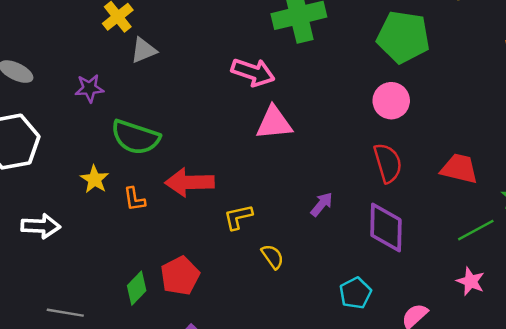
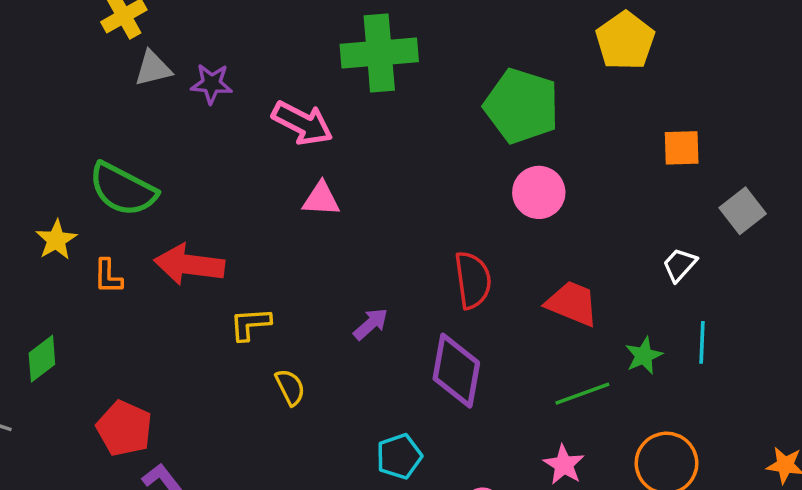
purple star: (89, 88) -> (212, 84), moved
pink circle: (391, 101) -> (539, 192), moved
pink triangle: (274, 123) -> (321, 199), size x0.7
red pentagon: (180, 276) -> (124, 428), moved, turned -30
green diamond: (137, 288) -> (42, 359), moved

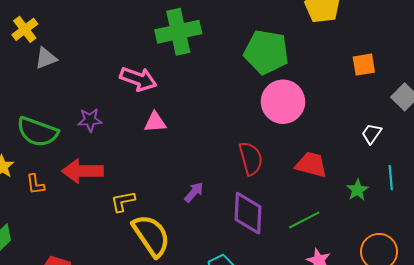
purple star: (212, 84) -> (90, 120), moved
pink circle: (539, 192) -> (283, 102), size x1.4
yellow semicircle: (290, 387) -> (151, 236), size x2.0
green line: (582, 394) -> (304, 220), moved

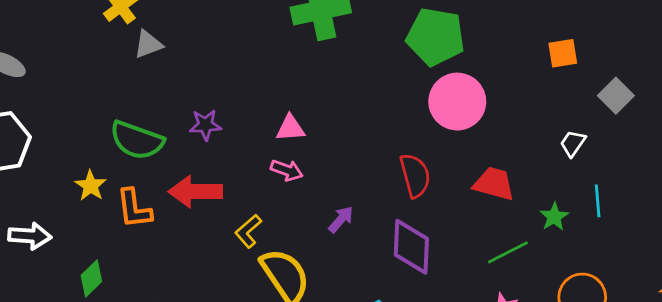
pink arrow: (138, 79) -> (287, 170), moved, size x0.7
orange L-shape: (35, 184) -> (134, 209), size x1.5
yellow L-shape: (123, 201) -> (248, 231), turned -30
green line: (304, 220) -> (508, 252), moved

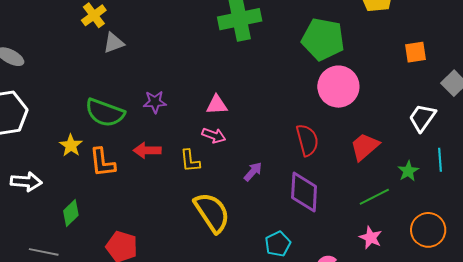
white trapezoid: (573, 143) -> (422, 118), size x1.4
red trapezoid: (494, 184) -> (365, 147), turned -56
red arrow: (195, 192) -> (147, 150), size x0.7
yellow L-shape: (248, 231) -> (190, 161), moved, turned -55

